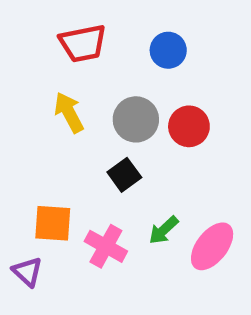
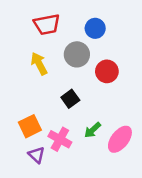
gray circle: (136, 119) -> (77, 54), moved
orange square: (53, 223) -> (30, 126), turned -30
purple triangle: (27, 272) -> (36, 155), moved

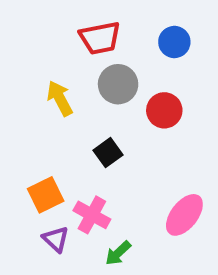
red trapezoid: (47, 24) -> (100, 38), moved
blue circle: (95, 28) -> (174, 42), moved
green arrow: (93, 130) -> (118, 253), moved

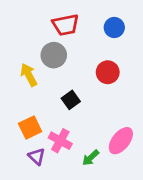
gray circle: (118, 84) -> (54, 55), moved
yellow arrow: (60, 98) -> (29, 75), moved
green arrow: (118, 253) -> (91, 158), moved

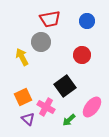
black square: (71, 100) -> (65, 86), moved, size x1.5

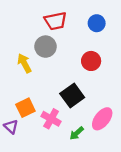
purple triangle: (28, 119) -> (11, 127), moved

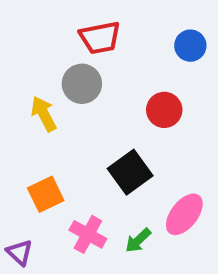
blue circle: (97, 23) -> (190, 46), moved
pink cross: (51, 119) -> (88, 234), moved
purple triangle: (11, 127) -> (20, 253), moved

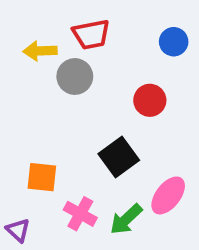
yellow arrow: (44, 114) -> (40, 51), moved, turned -64
orange square: (46, 194) -> (42, 177), turned 32
green arrow: (138, 240) -> (126, 219), size x1.4

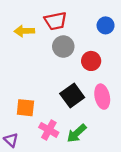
gray circle: (75, 76) -> (63, 47), moved
pink ellipse: (168, 195) -> (102, 97), moved, turned -50

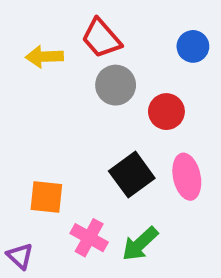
red trapezoid: (55, 21) -> (101, 38), turned 60

